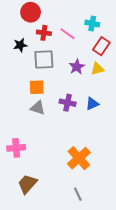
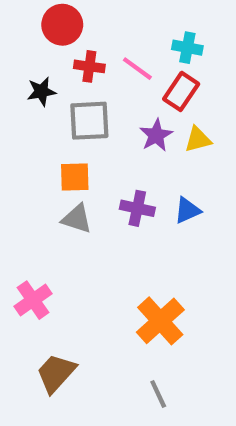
red rectangle: (101, 46) -> (181, 91), moved
pink cross: (16, 148) -> (33, 300), turned -30

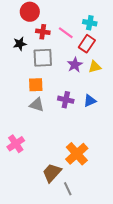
brown trapezoid: (56, 373) -> (52, 173), moved
gray line: (158, 394) -> (68, 189), moved

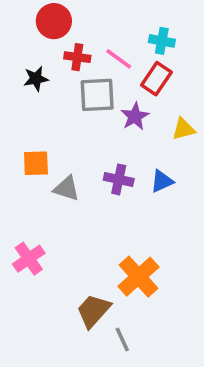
gray square: (43, 58) -> (97, 95), moved
yellow triangle: (95, 67) -> (183, 129), moved
orange square: (36, 85) -> (36, 163), moved

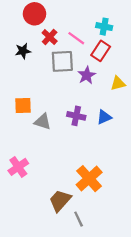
red cross: (77, 57) -> (50, 37), turned 35

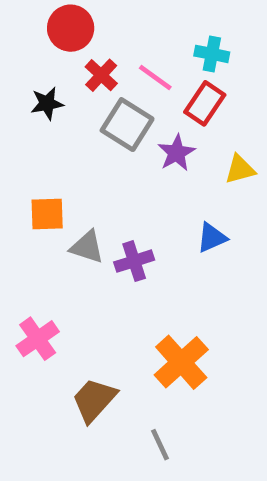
gray square: (62, 61) -> (127, 125), turned 35
purple cross: (76, 116) -> (134, 261), moved, turned -30
brown trapezoid: (60, 201) -> (94, 400), moved

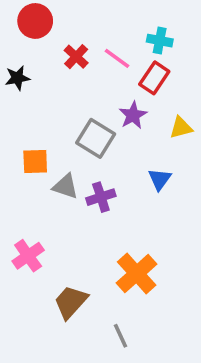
red circle: (71, 28) -> (35, 21), moved
black star: (47, 103) -> (17, 78), moved
gray square: (127, 125) -> (96, 138), moved
blue triangle: (212, 238) -> (160, 179), turned -30

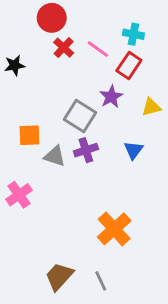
red circle: (35, 21) -> (52, 18), moved
purple cross: (101, 197) -> (86, 150), moved
pink cross: (28, 256) -> (19, 195), moved
brown trapezoid: (71, 302) -> (59, 276), moved

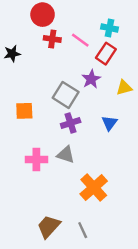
red cross: (64, 48) -> (52, 39), turned -35
gray triangle: (55, 156) -> (66, 155), moved
pink cross: (19, 195) -> (36, 159), moved, turned 35

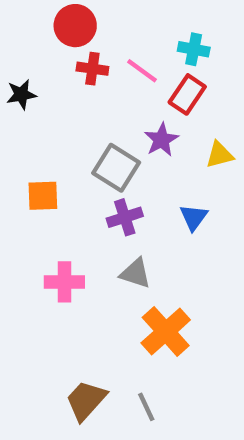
gray triangle: (66, 155) -> (136, 273), moved

